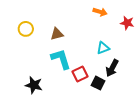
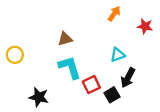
orange arrow: (100, 12) -> (114, 14), turned -72
yellow circle: (26, 29) -> (15, 55), moved
black square: (98, 83) -> (112, 95), turned 32

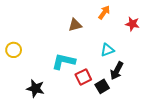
brown triangle: (65, 39) -> (75, 25), moved
cyan L-shape: (70, 67) -> (64, 61), turned -60

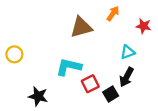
brown triangle: (75, 25) -> (81, 27), size x1.5
cyan triangle: (107, 50) -> (128, 52), moved

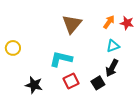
orange arrow: (113, 14) -> (109, 22), moved
brown triangle: (81, 27) -> (72, 24), turned -35
red square: (90, 84) -> (71, 81), moved

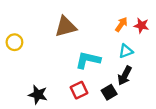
brown triangle: (72, 24) -> (66, 27), moved, turned 35
yellow circle: (13, 48) -> (14, 42), moved
cyan L-shape: (61, 59) -> (88, 60), moved

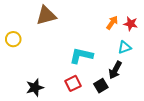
brown triangle: (66, 27) -> (46, 15), moved
cyan triangle: (126, 51) -> (124, 47), moved
black star: (38, 95) -> (35, 88), turned -30

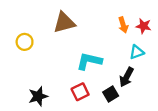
brown triangle: (46, 15) -> (64, 23), moved
orange arrow: (112, 23) -> (123, 25), turned 128
yellow circle: (13, 39) -> (25, 42), moved

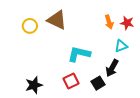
brown triangle: (64, 23) -> (57, 20), turned 40
yellow circle: (25, 42) -> (30, 26), moved

